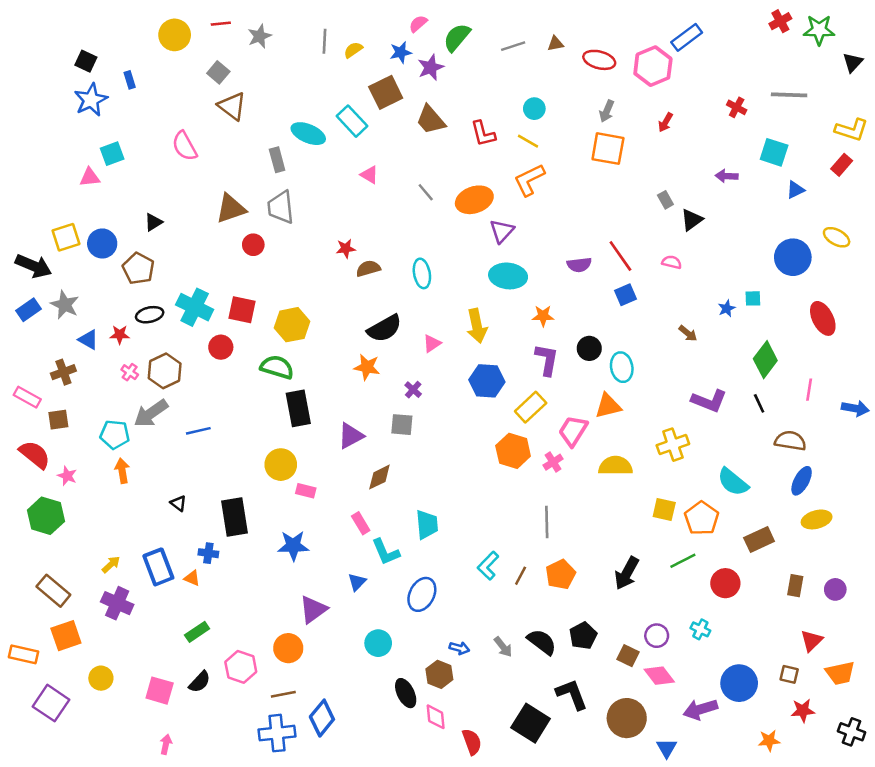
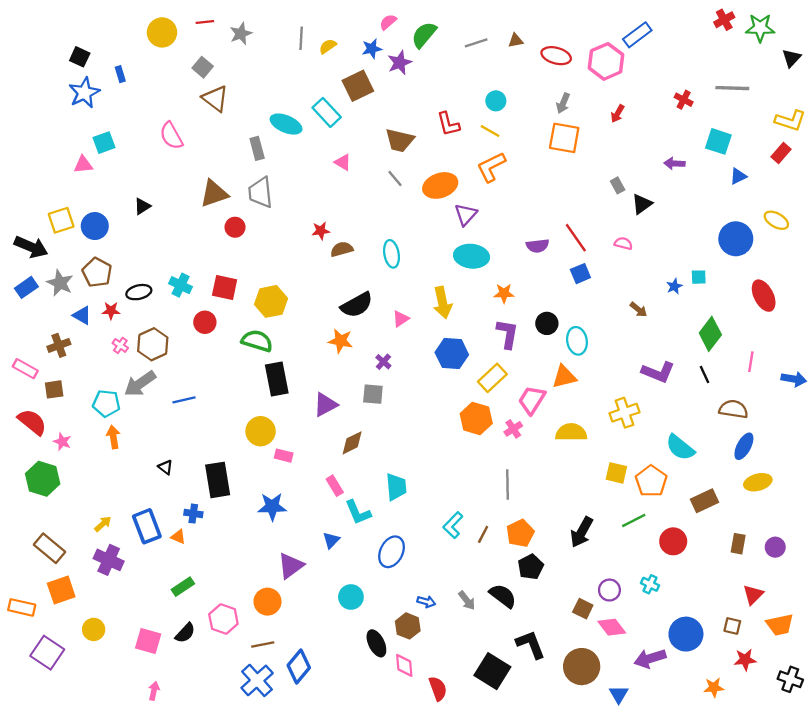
brown trapezoid: (431, 120) -> (400, 140), moved, turned -36
brown pentagon: (138, 268) -> (97, 272), moved
cyan cross: (195, 307) -> (181, 285), size x0.7
black pentagon: (583, 636) -> (531, 567), moved
blue cross: (277, 733) -> (257, 680), turned -36

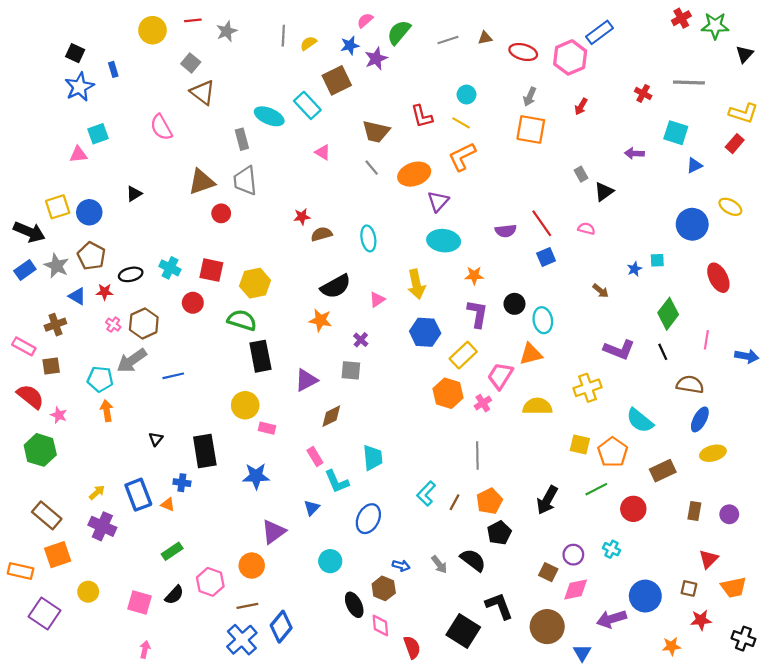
black triangle: (165, 467) -> (156, 439), turned 32
pink diamond: (612, 627) -> (576, 590), turned -64

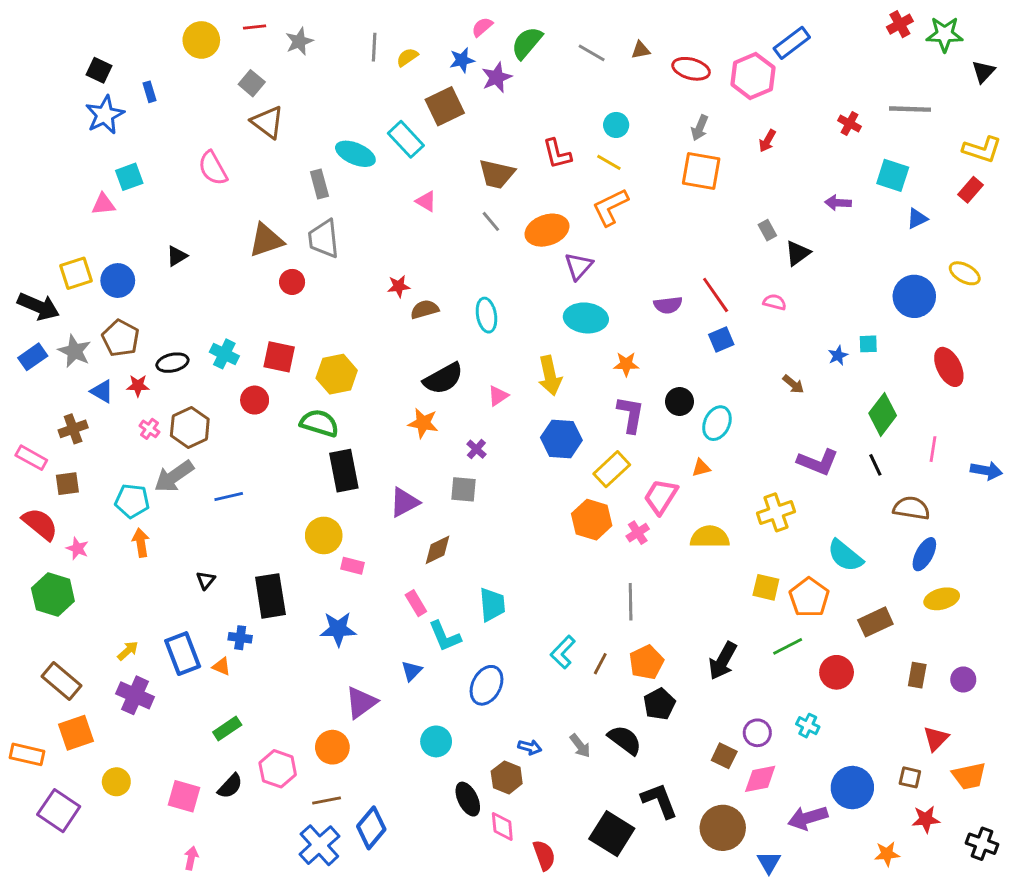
gray line: (448, 40) -> (592, 53), turned 48
cyan ellipse: (543, 320) -> (717, 423), turned 35
orange triangle: (531, 354) -> (701, 468), size x0.6

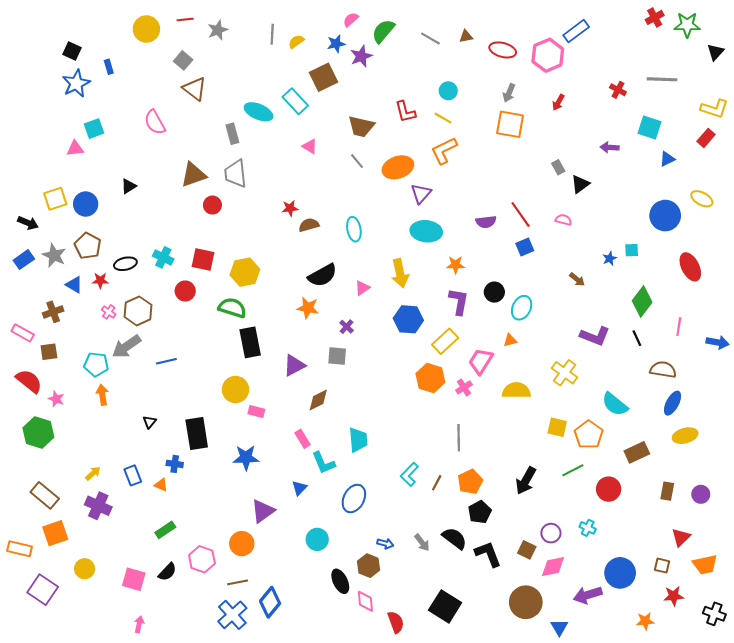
black arrow: (39, 306) -> (28, 223), size x0.7
yellow cross: (776, 512) -> (565, 373), turned -35
blue rectangle: (183, 654) -> (133, 475), size x0.7
black L-shape: (659, 801) -> (488, 554), moved

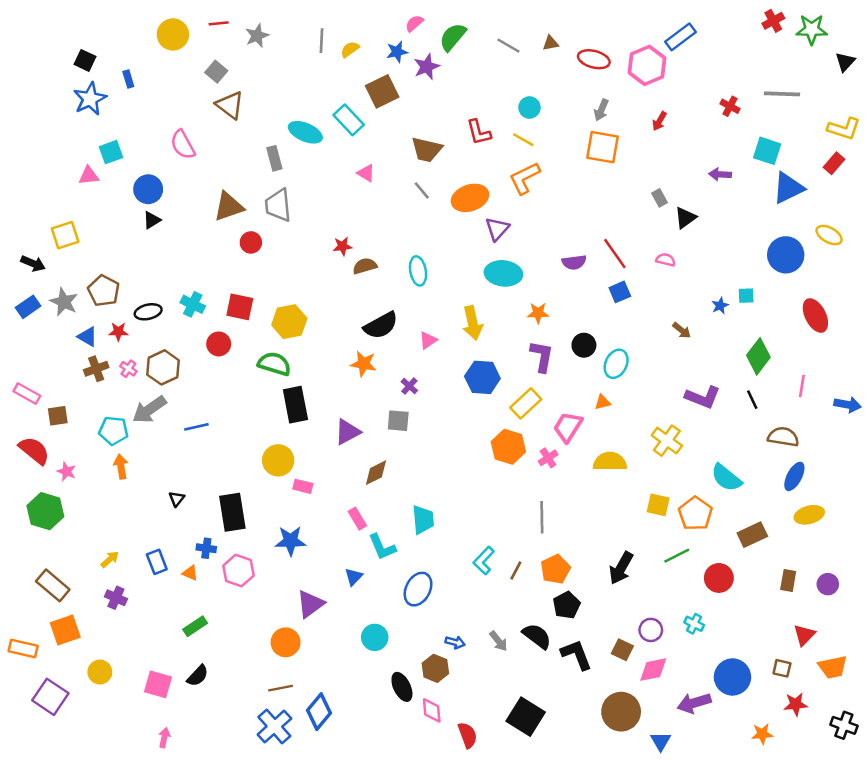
blue triangle: (667, 159) -> (788, 188), size x1.8
blue circle: (86, 204) -> (148, 189), moved
brown cross: (53, 312) -> (96, 369), moved
purple cross: (98, 506) -> (116, 598), size x0.7
pink hexagon: (202, 559) -> (239, 571), moved

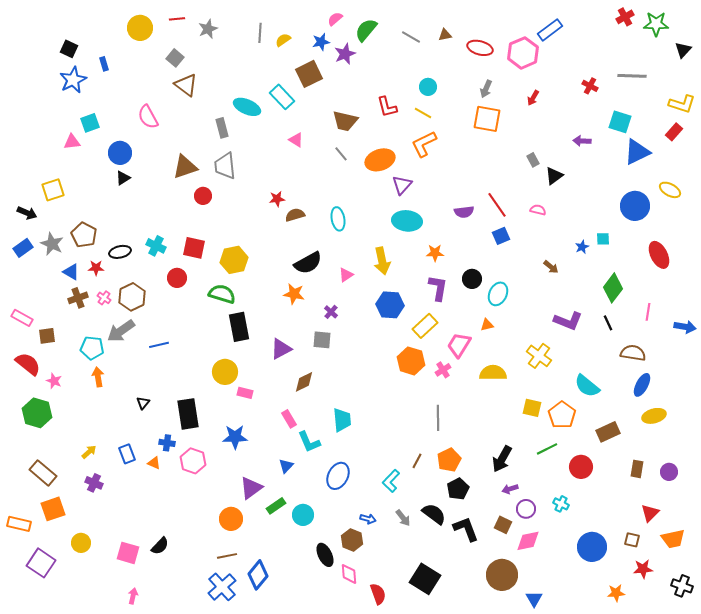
cyan L-shape: (484, 561) -> (391, 481), moved
green rectangle: (195, 626) -> (276, 506), moved
purple arrow: (694, 703) -> (510, 489), moved, size x0.6

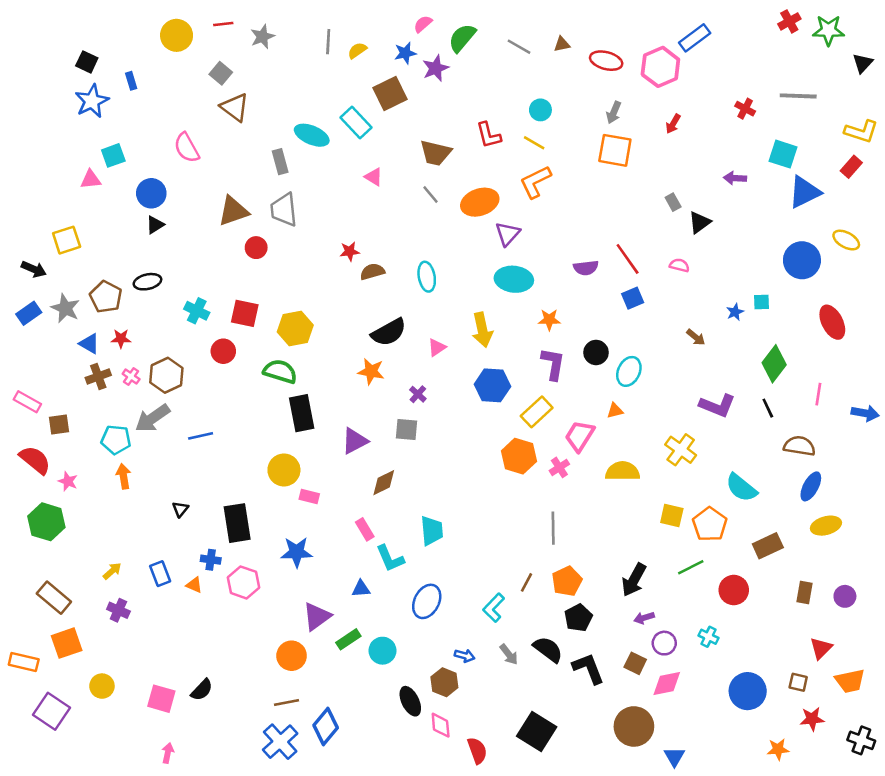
black ellipse: (120, 252) -> (147, 282), moved
blue triangle: (286, 466) -> (361, 589), turned 42

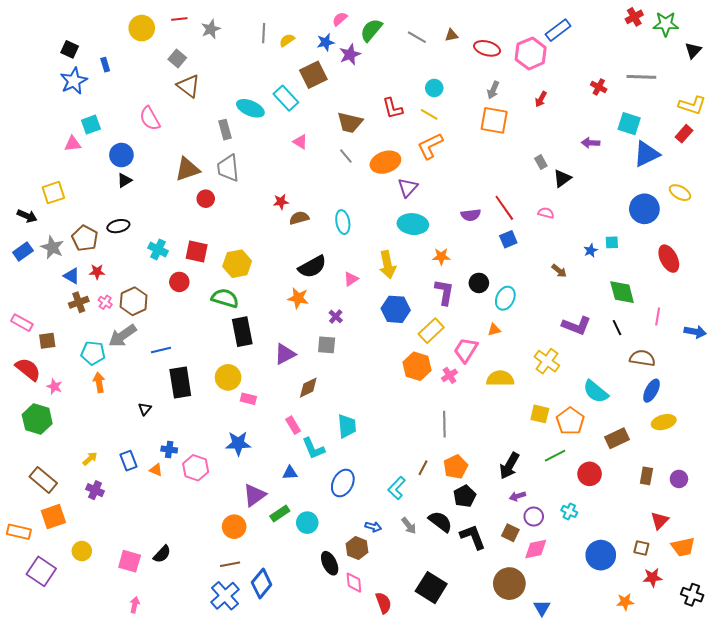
green diamond: (774, 364) -> (622, 292), turned -52
black rectangle: (237, 523) -> (180, 382), moved

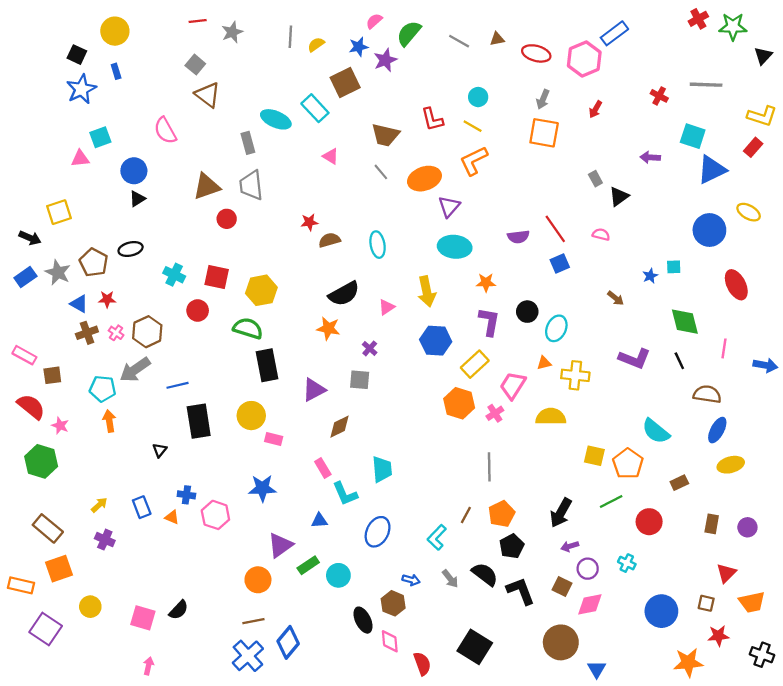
yellow circle: (142, 28) -> (115, 31), moved
yellow cross: (547, 361) -> (575, 375), moved, turned -30
brown rectangle: (617, 438) -> (679, 483), size x0.7
orange star: (625, 602) -> (688, 663), size x1.5

